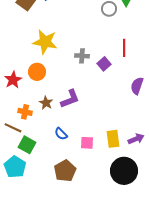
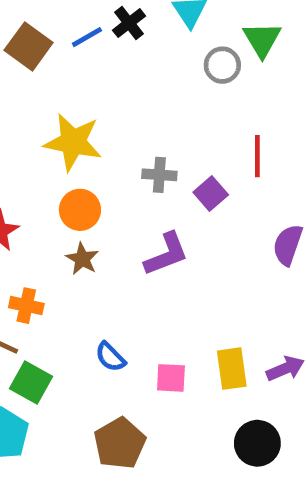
orange circle: (37, 72) -> (80, 210), moved
purple L-shape: (70, 99) -> (166, 254), moved
brown star: (46, 103) -> (82, 259), moved
black circle: (124, 171) -> (257, 443), size x0.7

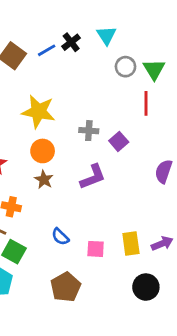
green triangle: (262, 39) -> (154, 69), moved
red line: (257, 156) -> (146, 103), moved

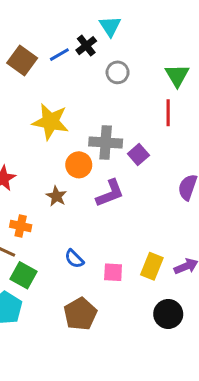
cyan triangle: (106, 35) -> (110, 26), moved
gray circle: (125, 67) -> (118, 72), moved
gray cross: (89, 131) -> (106, 142), size x1.5
orange circle: (43, 151) -> (79, 165), moved
yellow rectangle: (131, 243) -> (152, 266), turned 30

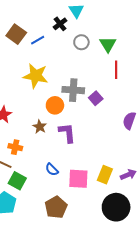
blue line: (59, 55) -> (38, 40), moved
green triangle: (177, 75) -> (108, 44), moved
purple L-shape: (110, 193) -> (67, 133), moved, turned -75
pink square: (113, 272) -> (78, 179), size x1.5
black circle: (168, 314) -> (116, 207), size x1.4

